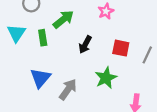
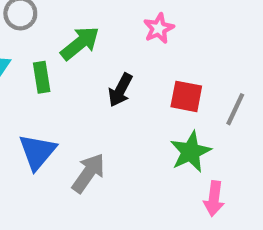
green star: (106, 78) -> (191, 152), moved

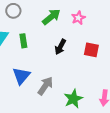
green arrow: (80, 43) -> (51, 17), moved
green star: (191, 152) -> (73, 99), moved

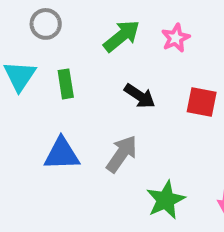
black arrow: (60, 47) -> (140, 96), turned -84
blue triangle: (21, 76) -> (62, 154), turned 48
gray arrow: (45, 86) -> (122, 154), moved

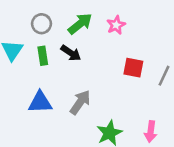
gray circle: (46, 24) -> (41, 24), moved
black arrow: (140, 96) -> (71, 53), moved

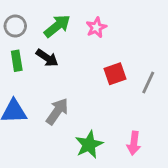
red square: (133, 68) -> (115, 74), turned -30

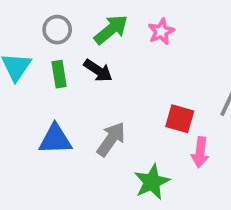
red square: (115, 74) -> (180, 119), moved, turned 35
pink arrow: (134, 143) -> (200, 152), moved

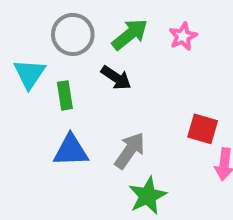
gray circle: (57, 30) -> (73, 34), size x1.4
green rectangle: (59, 74) -> (65, 95), moved
green star: (152, 182) -> (148, 196), moved

